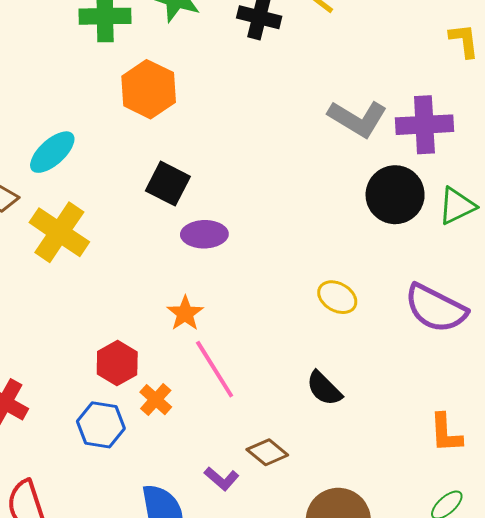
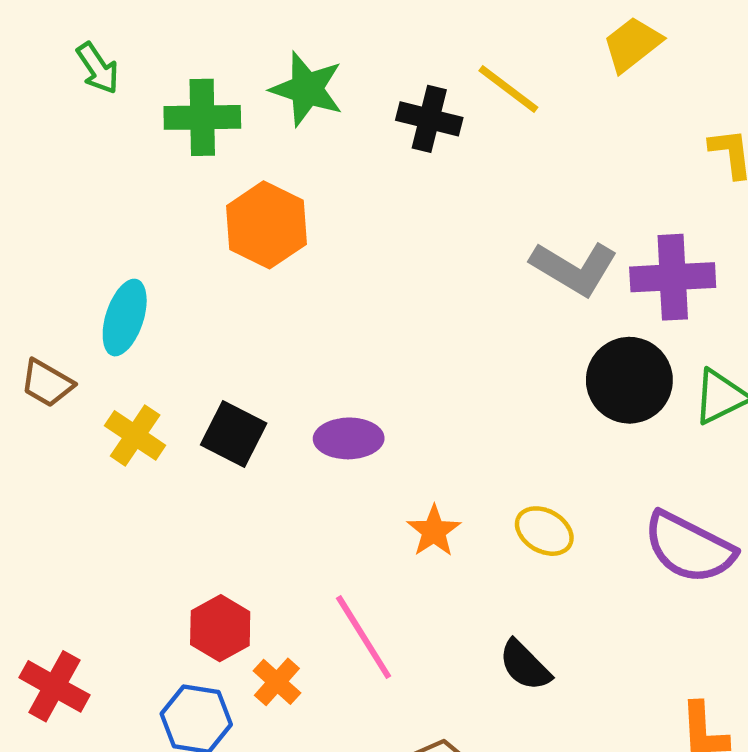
cyan ellipse: (52, 152) -> (125, 318), turned -30
black square: (168, 184) -> (234, 434), moved
yellow cross: (59, 232) -> (135, 435), size x0.7
orange star: (185, 313) -> (434, 531), moved

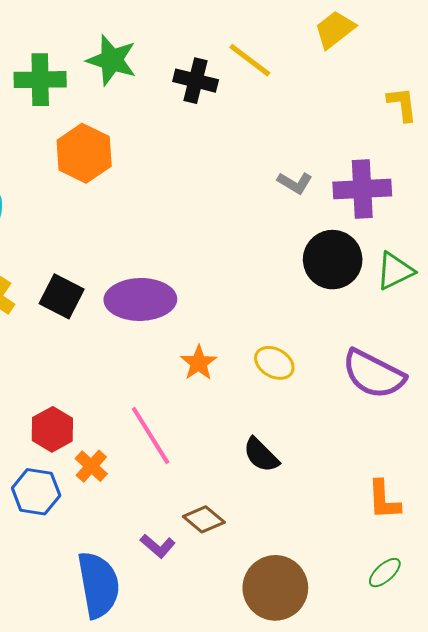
gray L-shape: (574, 268) -> (295, 183), size x0.6
purple ellipse: (349, 438) -> (140, 299), size x1.5

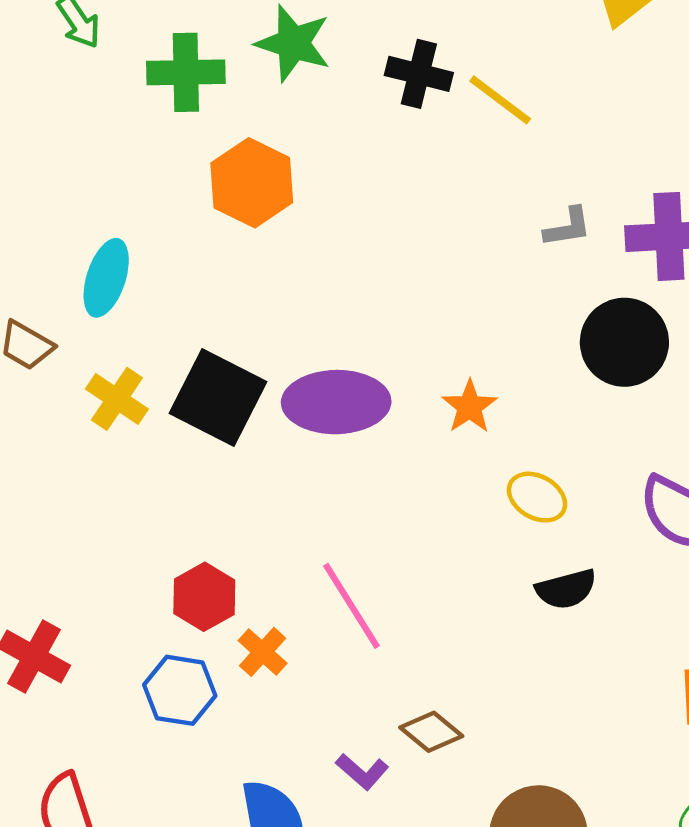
yellow line: (250, 60) -> (500, 100), moved
gray L-shape: (295, 183) -> (568, 227), turned -40
black square: (62, 296) -> (218, 397), size x1.4
orange star: (199, 363) -> (470, 407), moved
black semicircle: (261, 455) -> (566, 589), moved, turned -60

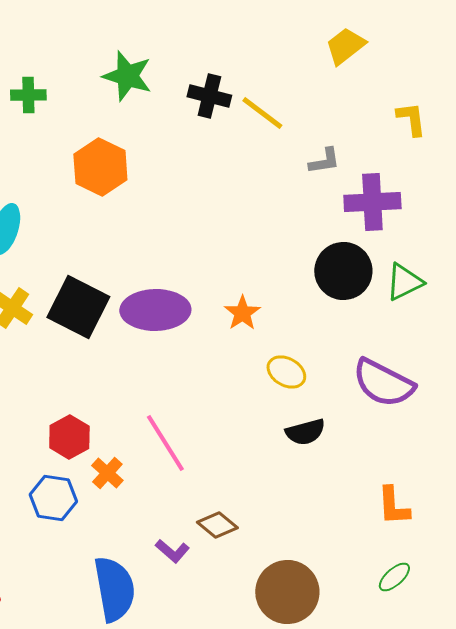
green cross: (186, 72) -> (28, 95), moved, size x0.7
gray L-shape: (568, 227) -> (324, 161), moved

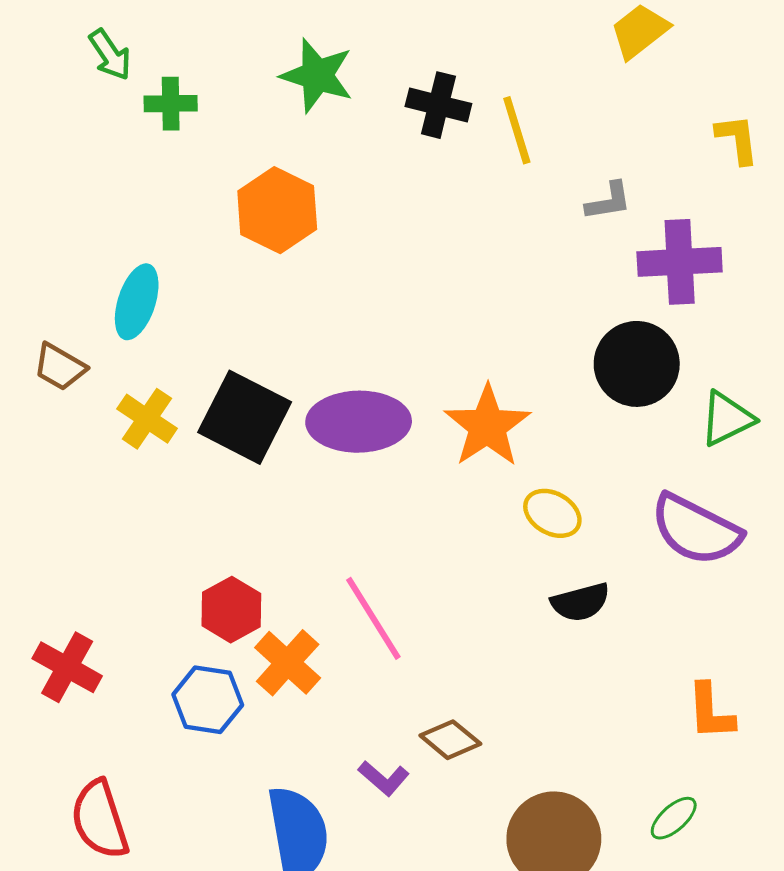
yellow line: (262, 113) -> (517, 130), turned 36
green triangle: (404, 282) -> (727, 419), moved
orange star: (242, 313) -> (487, 426), size x1.6
orange cross: (107, 473) -> (288, 663), size x1.4
green ellipse: (394, 577) -> (674, 818), moved

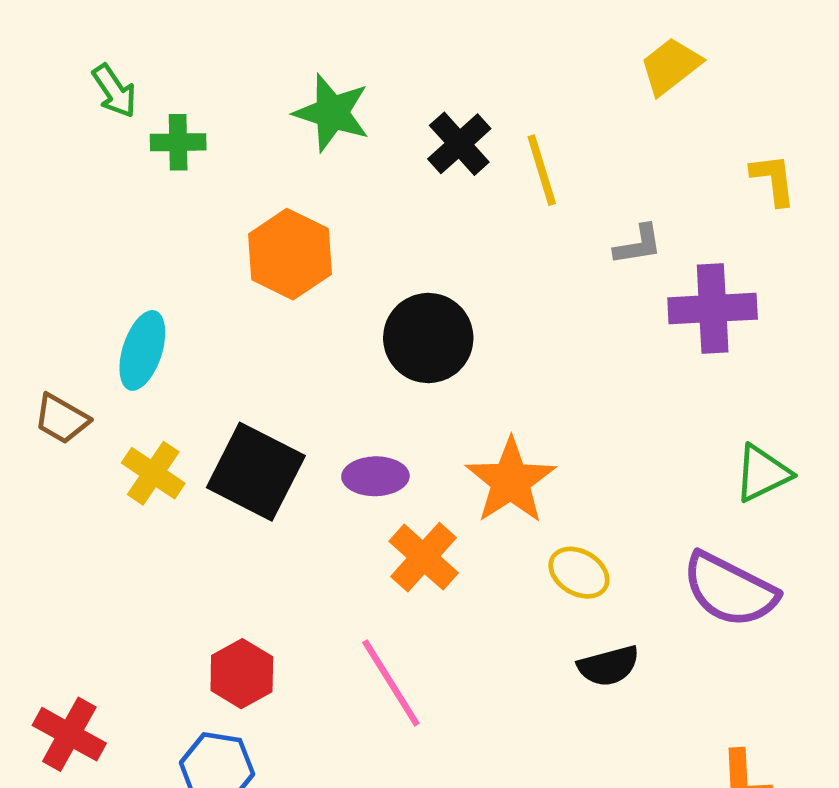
black cross: (438, 105) -> (459, 144), turned 34
black circle: (637, 364) -> (428, 338), moved
purple ellipse: (359, 422) -> (375, 476), size x0.6
orange cross: (288, 663) -> (424, 557), moved

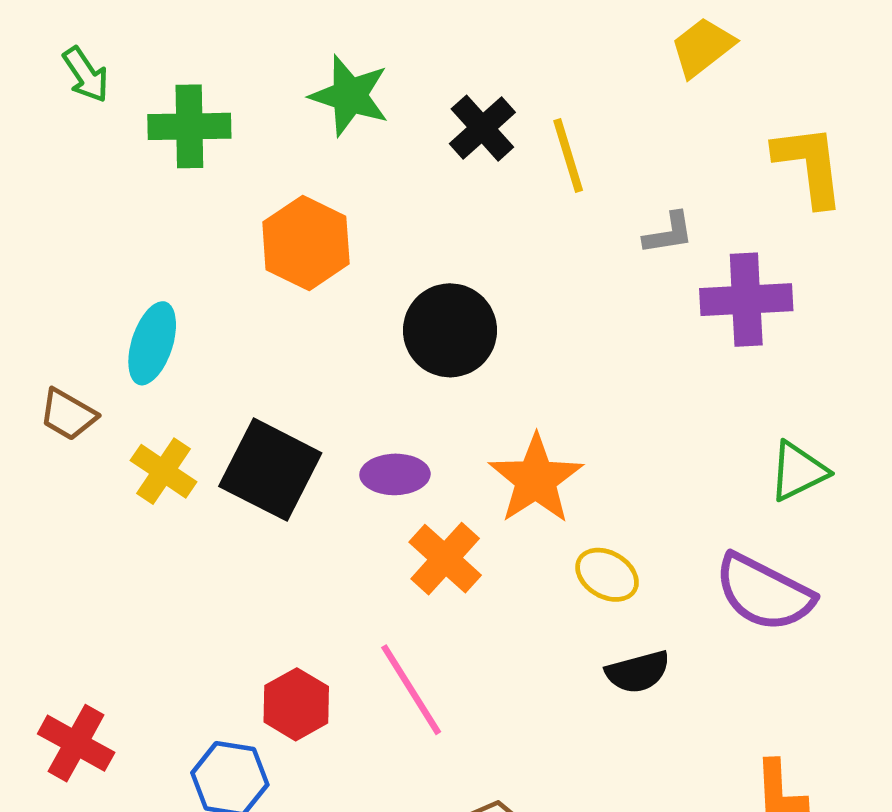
green arrow: (114, 91) -> (86, 75), moved
green cross: (178, 142) -> (189, 126), size x1.4
yellow L-shape: (773, 180) -> (809, 165), size x1.5
red hexagon: (242, 674) -> (296, 704), moved

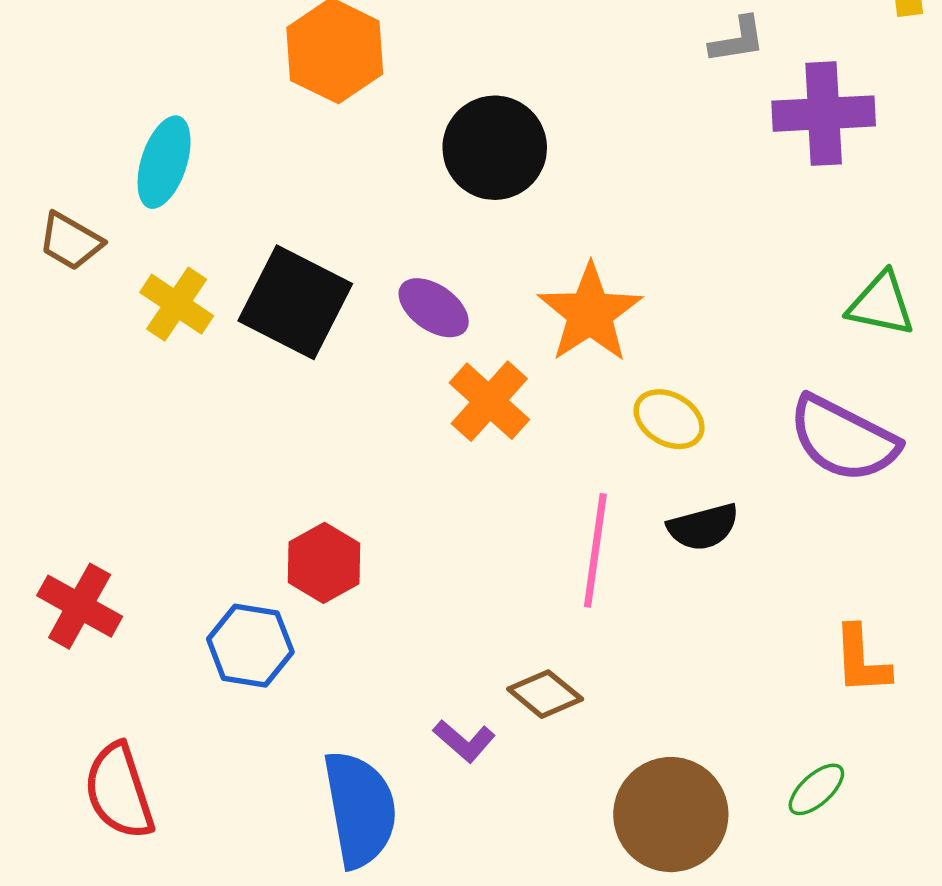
green triangle: (798, 471) -> (881, 304), turned 38
purple ellipse: (395, 474) -> (434, 308), turned 36
pink line: (411, 690) -> (595, 550), moved, turned 40

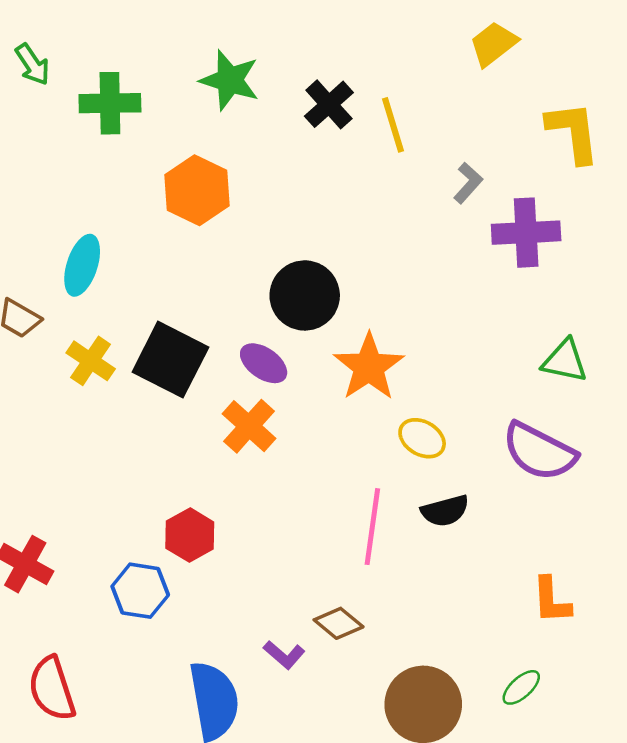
gray L-shape: (737, 40) -> (468, 183), turned -39
black circle: (495, 148) -> (305, 295), moved
orange cross: (489, 401) -> (249, 426), moved

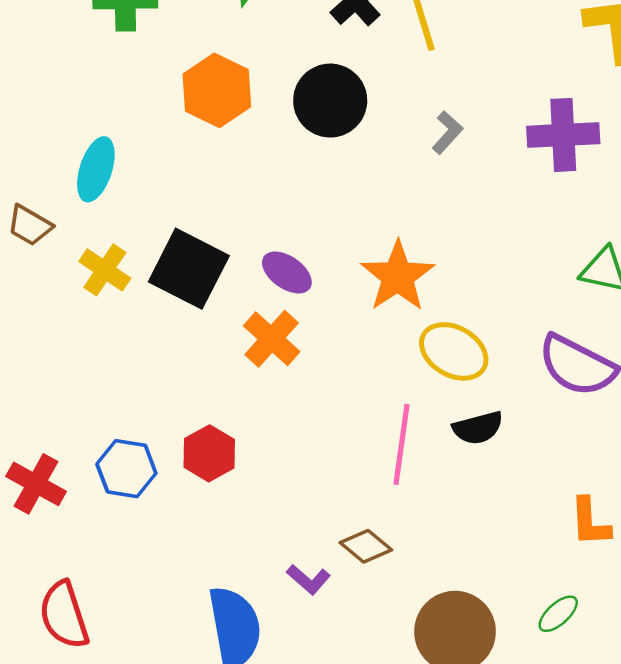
gray L-shape: (468, 183) -> (447, 132), moved
black circle: (305, 295) -> (330, 101), moved
yellow ellipse: (422, 438) -> (454, 351), size x1.4
blue hexagon: (140, 591) -> (126, 469), moved

